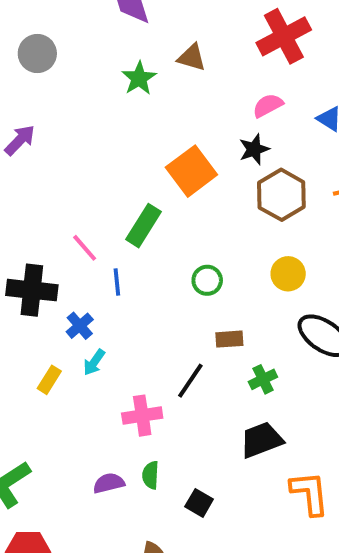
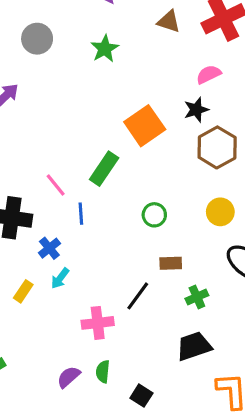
gray circle: (37, 53) -> (37, 39), moved
brown triangle: (192, 57) -> (169, 21), moved
purple semicircle: (109, 483) -> (69, 377), turned -30

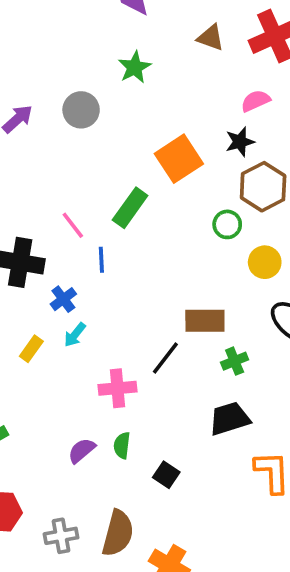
gray circle: (37, 39) -> (81, 110), moved
green circle: (154, 215) -> (227, 224), moved
brown rectangle: (171, 263) -> (205, 321), size x1.5

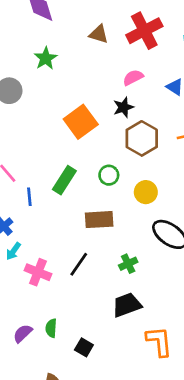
green rectangle: (130, 208) -> (64, 180), moved
green circle: (227, 224) -> (109, 175), moved
brown rectangle: (205, 321) -> (99, 220), moved
pink cross: (117, 388) -> (38, 272), moved, turned 30

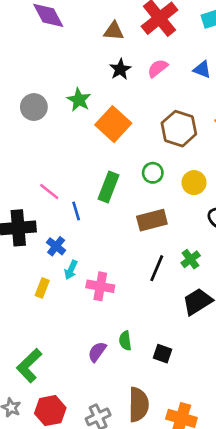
green star: (46, 58) -> (79, 100), moved
black star: (123, 107) -> (120, 69), moved
black line: (79, 264) -> (157, 268), moved

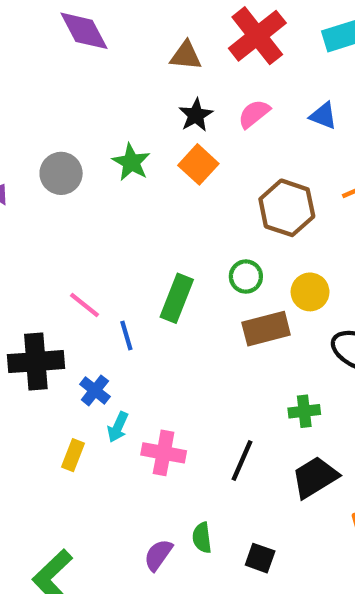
orange square: (113, 124) -> (198, 164), moved, size x0.7
brown rectangle: (152, 220) -> (266, 329), moved
green cross: (191, 259) -> (304, 411), turned 30
black line: (157, 268) -> (242, 460), moved

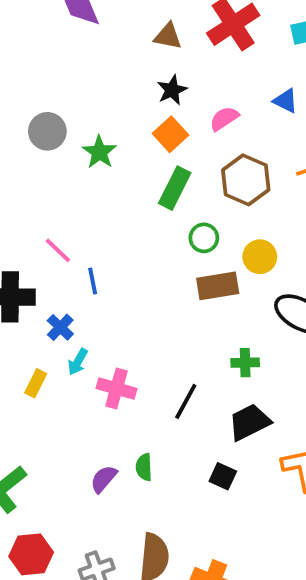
pink semicircle: (254, 114) -> (224, 119), moved
green star: (131, 162) -> (99, 152), moved
green rectangle: (177, 298) -> (175, 188), moved
black square: (260, 558) -> (223, 476), moved

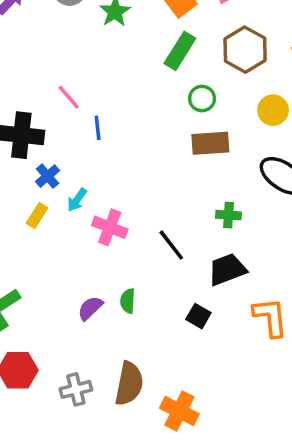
yellow circle: (260, 257) -> (273, 110), moved
blue cross: (60, 327) -> (48, 176), moved
black line: (186, 401) -> (171, 245), turned -72

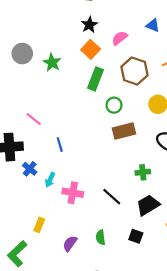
blue line: (98, 128) -> (60, 145), moved
yellow rectangle: (37, 216) -> (39, 225), moved
green semicircle: (128, 301) -> (100, 237), moved

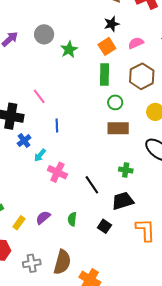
green rectangle: (95, 79) -> (104, 74), turned -35
yellow rectangle: (39, 225) -> (19, 223), moved

